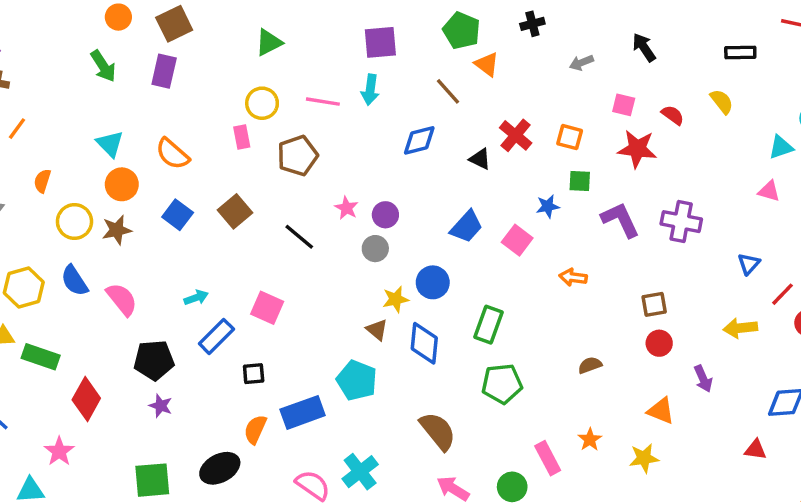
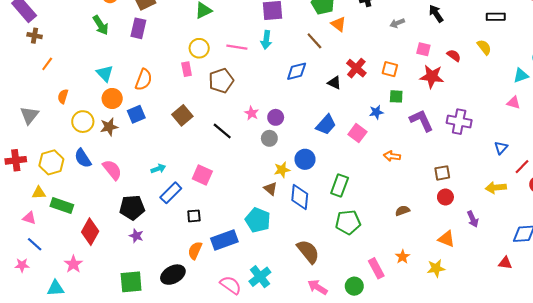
orange semicircle: (172, 154) -> (144, 80), turned -110
blue square: (178, 215) -> (136, 114), moved, turned 30

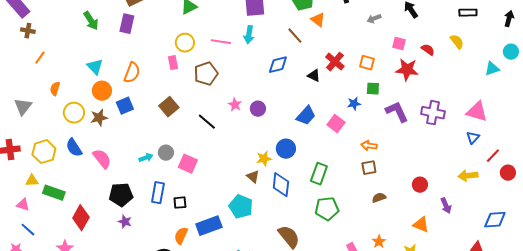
pink triangle: (514, 103) -> (477, 112), moved, size x1.6
gray circle: (269, 138) -> (166, 153), moved
brown square: (442, 173) -> (369, 168), moved
blue rectangle: (171, 193) -> (158, 193), moved, turned -35

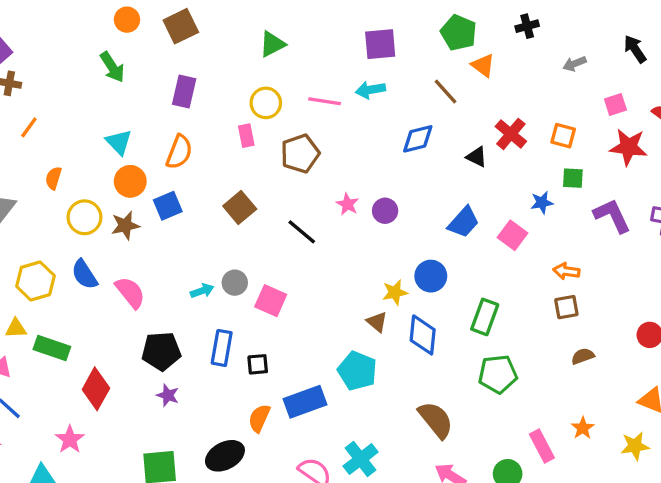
purple rectangle: (127, 24) -> (184, 91), moved
cyan arrow: (249, 35) -> (370, 90), turned 72
pink square: (399, 44) -> (615, 105), turned -32

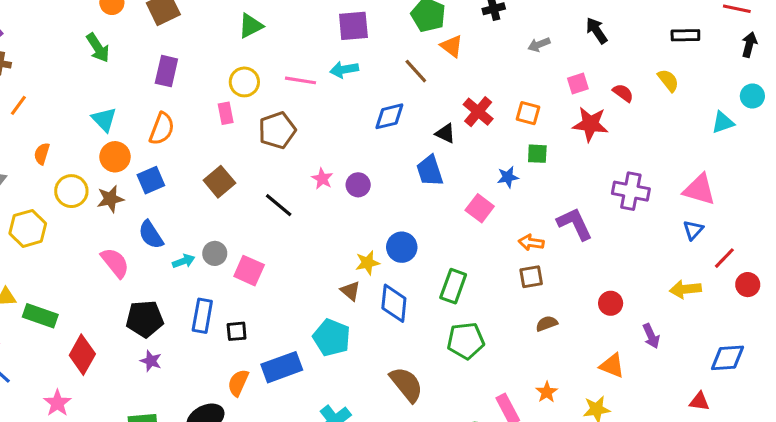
purple L-shape: (612, 216) -> (575, 224), moved
blue trapezoid: (463, 222) -> (430, 171), moved, turned 120
blue semicircle: (84, 274) -> (151, 235), moved
yellow hexagon: (35, 281) -> (28, 228), moved

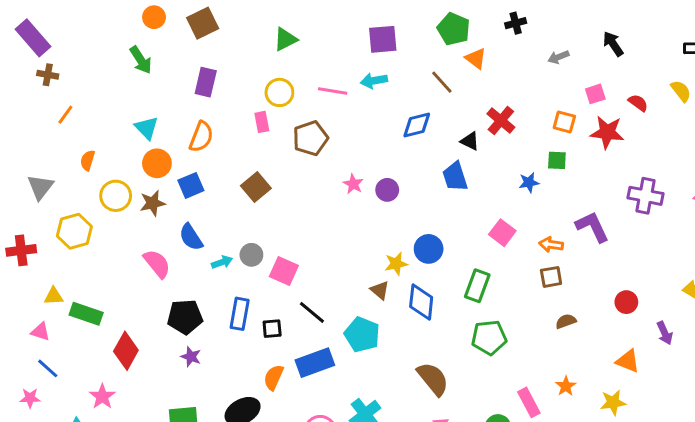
orange square: (528, 113) -> (564, 122), moved
black line: (279, 205) -> (312, 312), moved
pink square: (480, 208) -> (502, 233), moved

